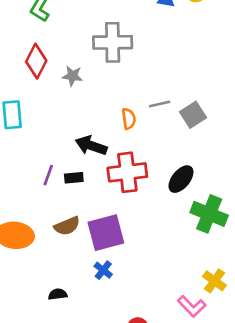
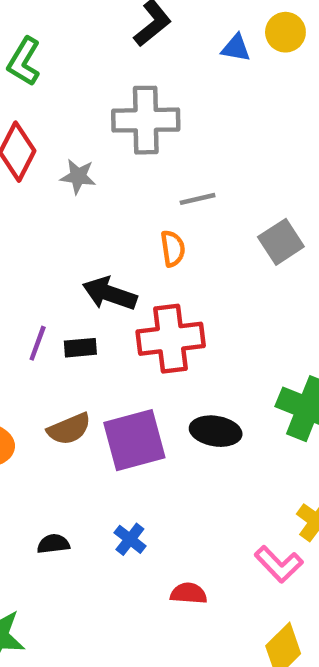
gray line: (160, 104) -> (198, 199), moved
black ellipse: (181, 179) -> (216, 431), moved, turned 60
blue cross: (103, 270) -> (130, 539), moved

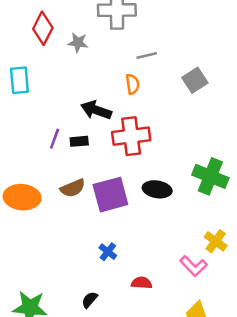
black semicircle: (53, 544) -> (90, 300), moved, turned -42

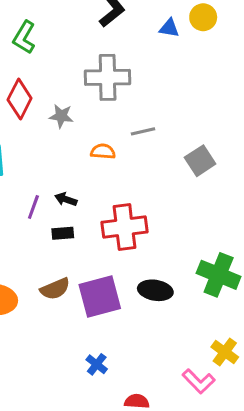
orange semicircle: (132, 84) -> (103, 151), moved, turned -78
black arrow: (96, 110) -> (66, 199), moved, size x0.6
purple line: (55, 139) -> (33, 207), moved

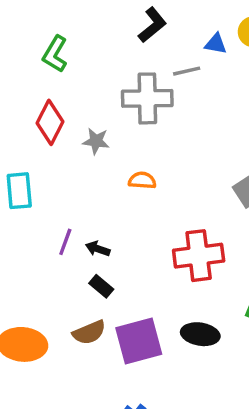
gray line: (143, 131) -> (187, 71), moved
black arrow: (66, 199) -> (98, 249), moved
red cross: (124, 227) -> (199, 256), moved
black rectangle: (63, 233) -> (101, 286), moved, turned 45

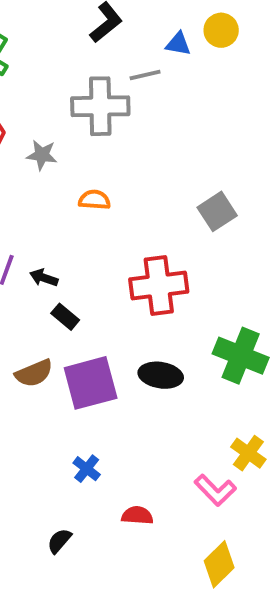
black rectangle: (101, 286) -> (65, 317), moved

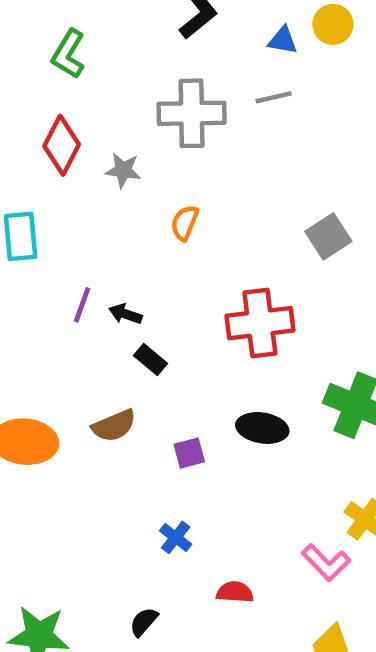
gray line: (145, 75) -> (274, 97), moved
orange semicircle: (94, 200) -> (185, 223), turned -72
purple square: (91, 383) -> (189, 453), moved, size x0.5

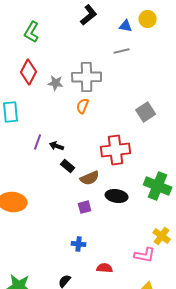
gray cross: (192, 113) -> (87, 77), moved
brown semicircle: (114, 426) -> (90, 178), moved
blue cross: (176, 537) -> (79, 244), turned -32
pink L-shape: (326, 563) -> (145, 255), turned -35

